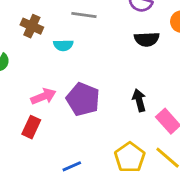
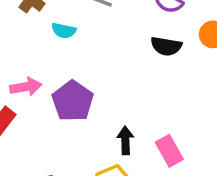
black arrow: (139, 100) -> (125, 140), moved

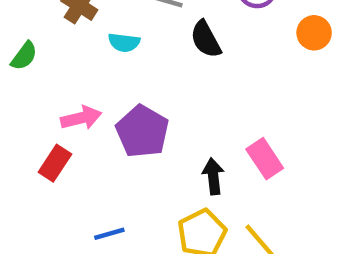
black semicircle: (166, 46) -> (206, 39), moved, turned 56
pink rectangle: (169, 151) -> (265, 159), moved

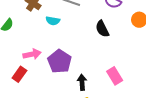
black semicircle: (206, 39) -> (102, 29), moved
black arrow: (213, 176) -> (82, 82), moved

